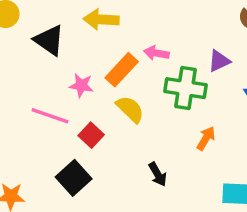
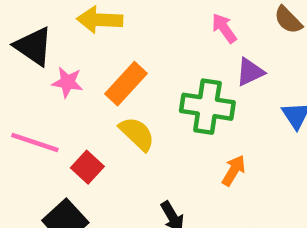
pink arrow: (156, 53) -> (224, 28), moved, turned 45
pink star: (81, 85) -> (67, 82), moved

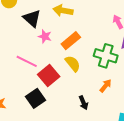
red square: (87, 167) -> (49, 75), size x1.5
orange arrow: (234, 171) -> (106, 86), moved

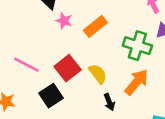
pink line: (27, 61) -> (26, 65), moved
yellow semicircle: (73, 64) -> (98, 74), moved
orange arrow: (106, 86) -> (136, 82), size x1.6

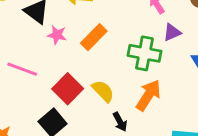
pink line: (26, 65) -> (22, 69), moved

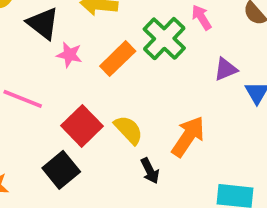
purple triangle: (172, 32) -> (226, 69), moved
green cross: (144, 53) -> (164, 39), moved, turned 32

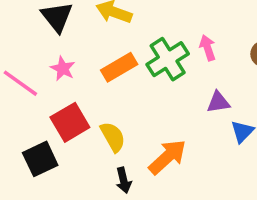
pink star: (69, 55) -> (63, 69), moved

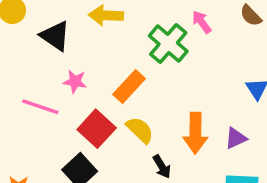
orange rectangle: (119, 67) -> (129, 87), moved
purple triangle: (218, 102) -> (236, 138), moved
orange arrow: (167, 157) -> (195, 133), turned 150

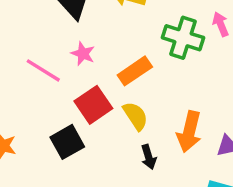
green cross: (168, 44) -> (183, 38), turned -36

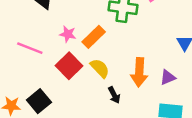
pink star: (83, 54) -> (68, 34), moved
black square: (67, 142) -> (39, 101), moved

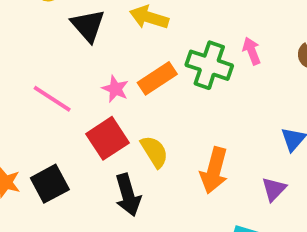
orange rectangle: (94, 37) -> (157, 78), moved
purple triangle: (168, 77) -> (274, 189), moved, turned -35
black arrow: (114, 95) -> (128, 195), moved, size x1.5

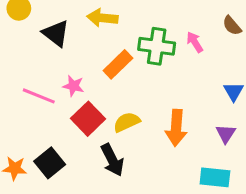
pink arrow: (252, 51) -> (195, 42), moved
pink star: (115, 89) -> (73, 86), moved
yellow semicircle: (154, 152) -> (127, 122), turned -72

